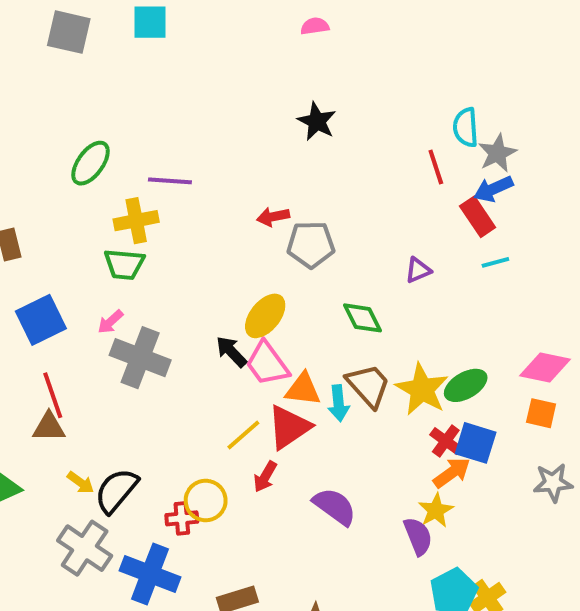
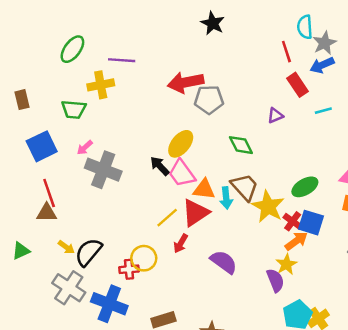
red arrow: (273, 217) -> (186, 82), size x1.8
red rectangle: (478, 217) -> (297, 85), moved
green trapezoid: (124, 264) -> (74, 109), moved
yellow star: (422, 389) -> (268, 207), moved

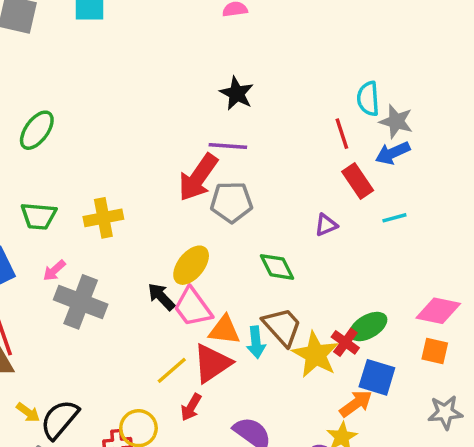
gray star: (325, 43) -> (396, 121), turned -30
purple line: (122, 60) -> (228, 146), moved
red arrow: (186, 82) -> (198, 178), turned -44
yellow cross: (101, 85) -> (103, 218), moved
red cross: (293, 221) -> (345, 342), moved

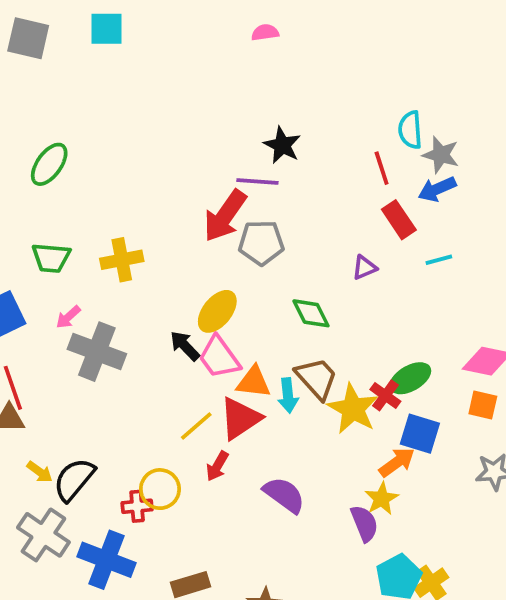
black star: (237, 93) -> (282, 145), moved

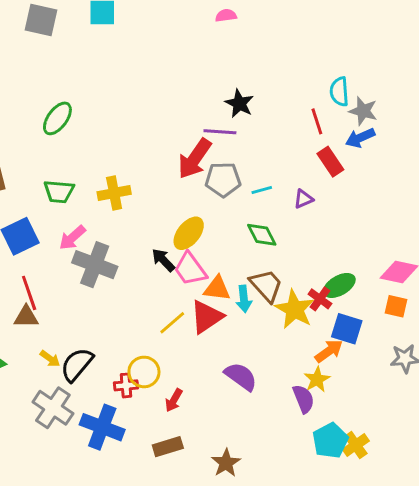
cyan line: (439, 260) -> (262, 190), moved
pink arrow: (68, 317) -> (72, 238), size x1.4
red arrow: (217, 466) -> (174, 400), moved

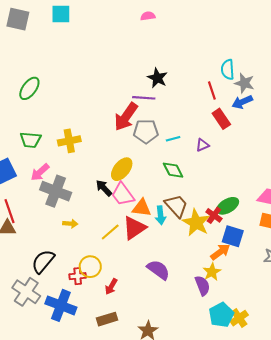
yellow arrow: (50, 359) -> (70, 224), moved, turned -32

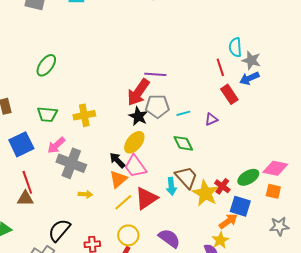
black star: (157, 78) -> (138, 116), moved
green ellipse: (228, 206) -> (248, 177), moved
orange triangle: (142, 208) -> (118, 179), moved, turned -48
yellow circle: (90, 267) -> (128, 235), moved

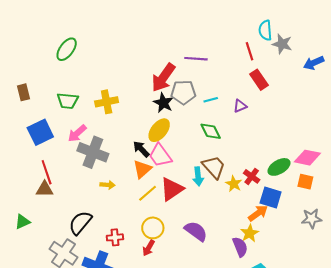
purple line: (155, 74) -> (196, 59), moved
blue arrow: (249, 78) -> (314, 63), moved
yellow star: (205, 193) -> (234, 184), size x0.6

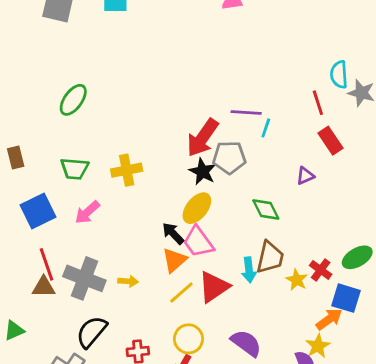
cyan line: (211, 100) -> (266, 128), moved, turned -56
gray cross: (93, 152) -> (84, 278), moved
brown trapezoid: (214, 167) -> (270, 257), turned 55

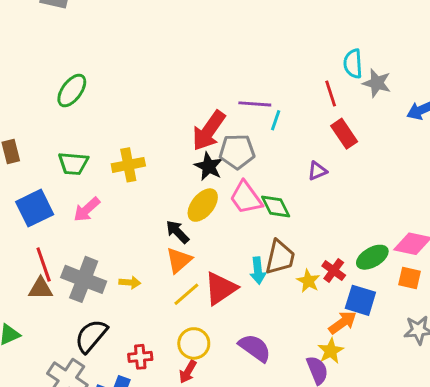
pink trapezoid: (198, 242) -> (246, 198), moved

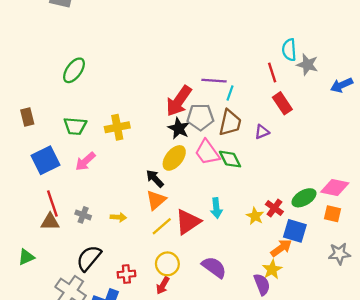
brown trapezoid: (280, 257) -> (230, 123), moved
gray cross: (84, 279) -> (83, 215), size x0.5

